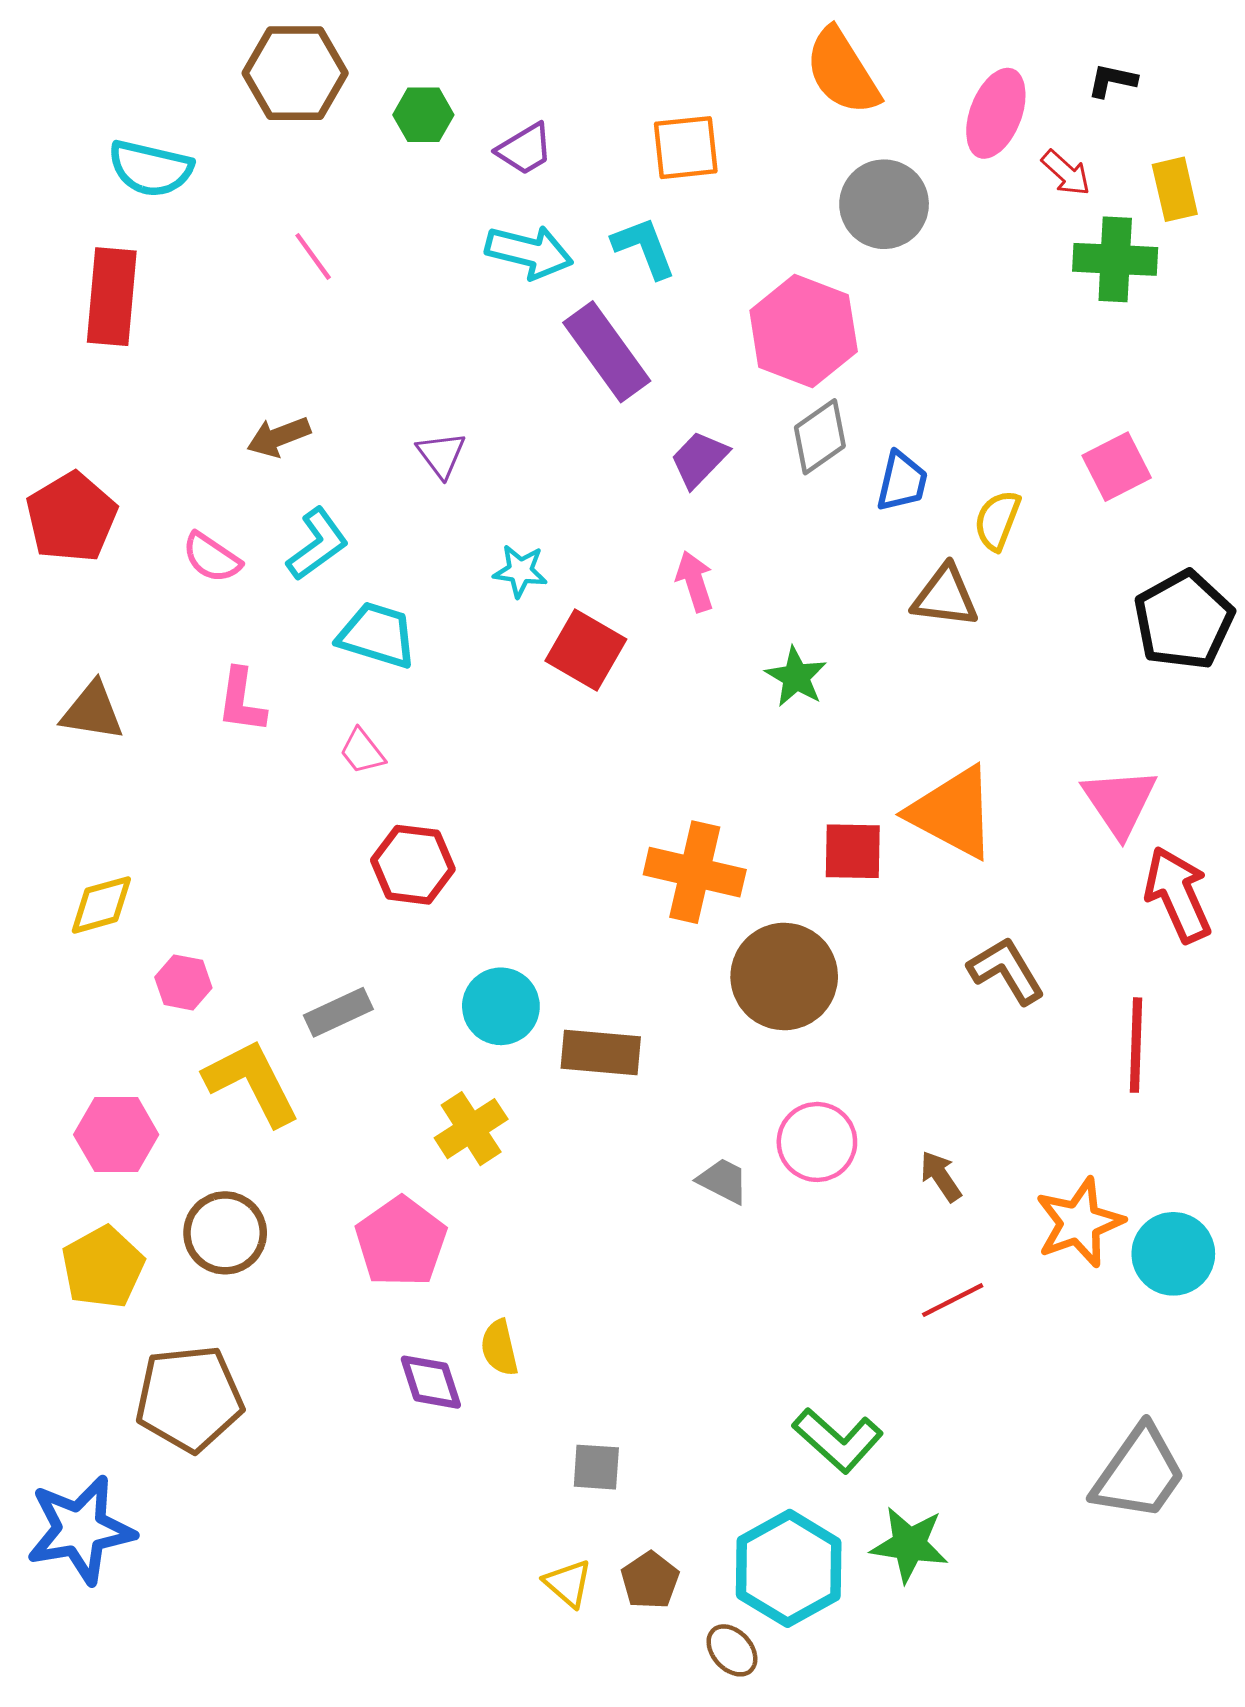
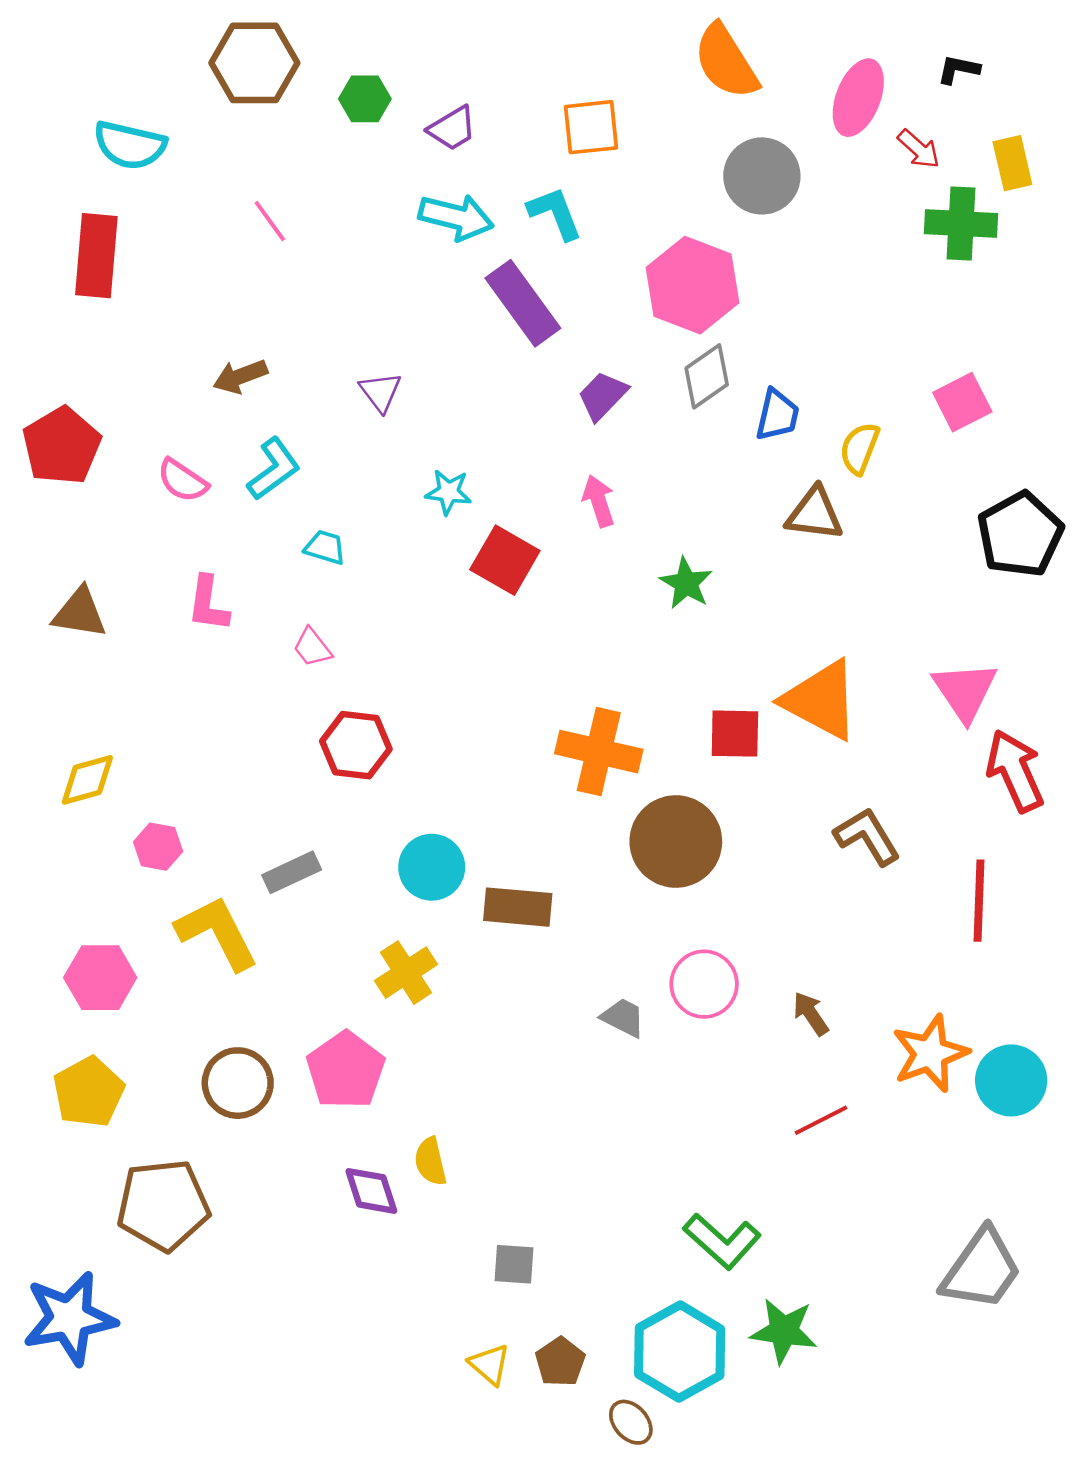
cyan trapezoid: (377, 635) -> (325, 547), size x0.6
brown circle: (225, 1233) -> (238, 1083), moved

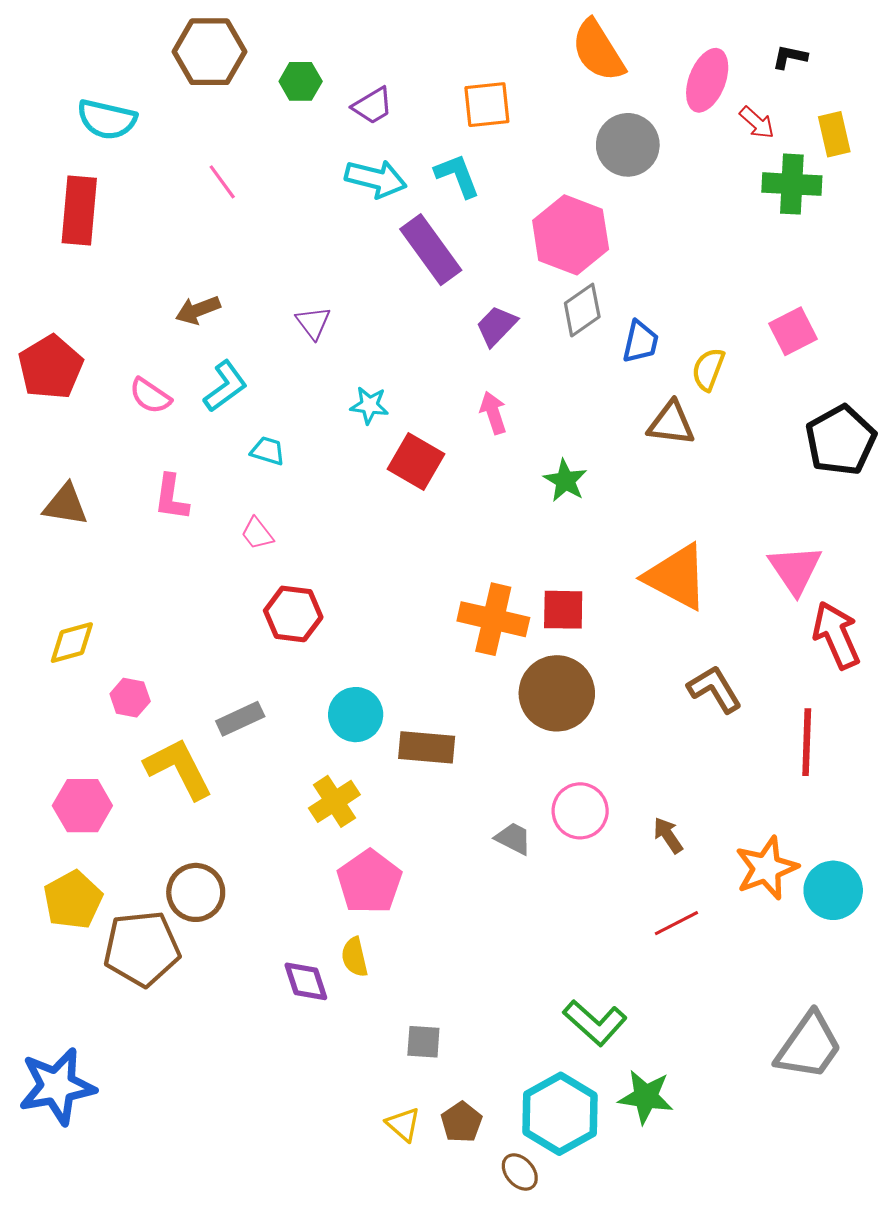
red square: (735, 734) -> (563, 610), moved
pink pentagon: (346, 1070) -> (369, 882), moved
brown pentagon: (163, 1205) -> (142, 949), moved

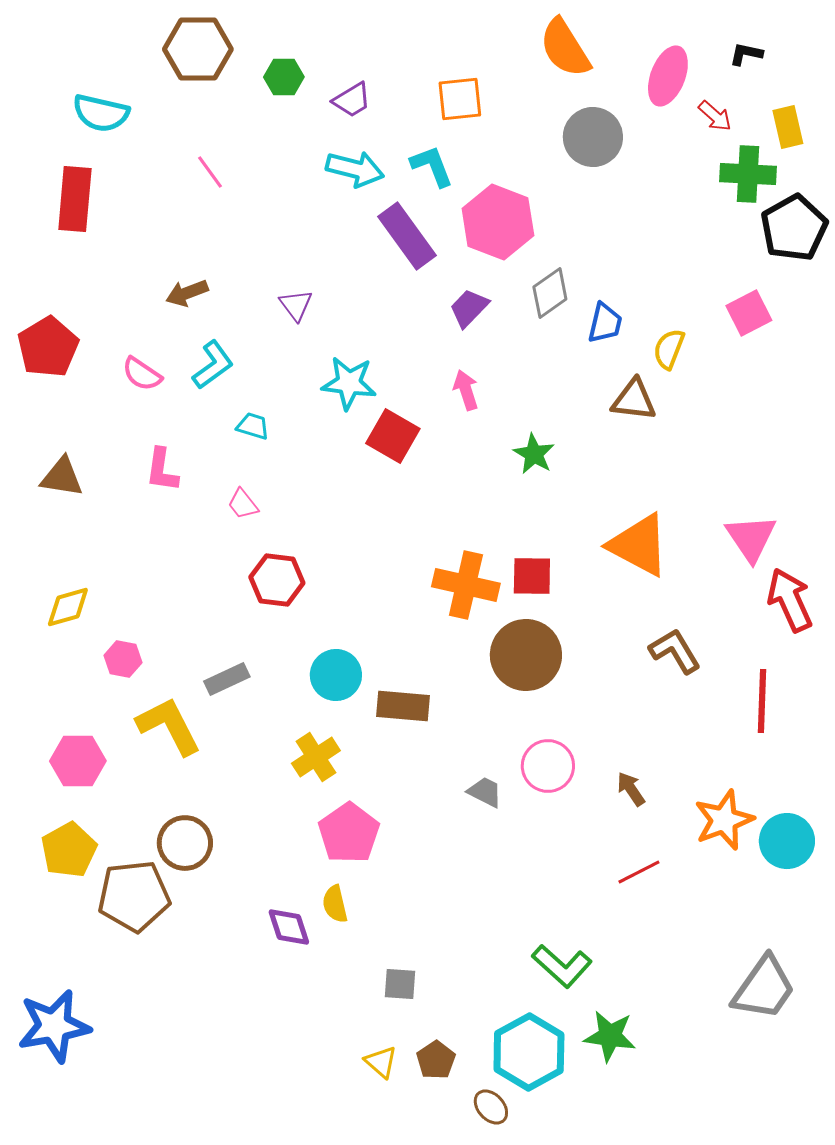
pink hexagon: (571, 235) -> (498, 222), moved
cyan star: (369, 405) -> (349, 383), size x1.5
black pentagon: (841, 440) -> (794, 228), moved

